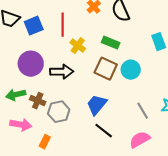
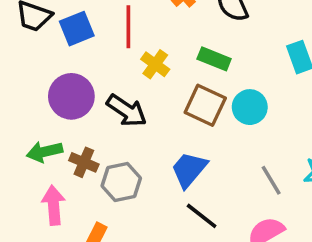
black arrow: (62, 72) -> (127, 111), turned 35
pink arrow: (21, 125) -> (54, 205), turned -105

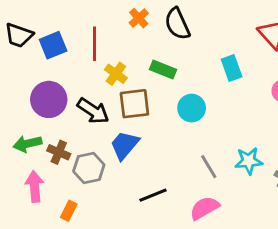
brown square: (205, 105) -> (134, 104), moved, turned -32
blue trapezoid: (189, 169) -> (124, 145), moved
black line: (202, 216) -> (153, 195), turned -60

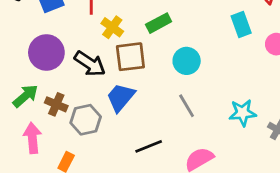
cyan rectangle: (232, 68) -> (241, 24), moved
green rectangle: (163, 69) -> (159, 23), turned -50
green arrow: (27, 144) -> (25, 96), turned 152
gray line: (209, 167) -> (187, 106), moved

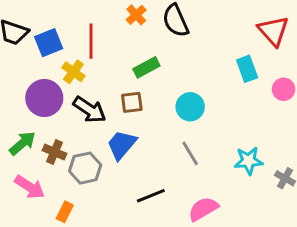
green rectangle: (159, 23) -> (146, 67), moved
yellow cross: (112, 27) -> (73, 72), moved
brown square: (130, 57) -> (132, 102), size x0.7
pink arrow: (32, 138) -> (30, 187), turned 128

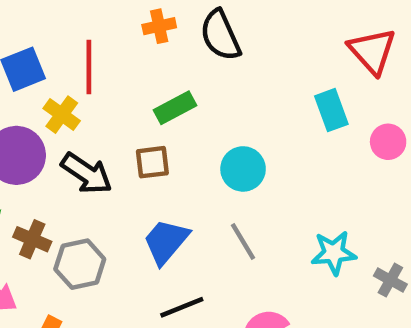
orange cross: (136, 15) -> (159, 26), turned 30
blue trapezoid: (122, 145) -> (166, 241), moved

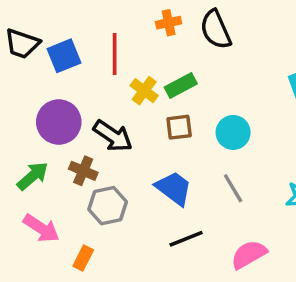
yellow cross: (62, 115) -> (144, 91), moved
brown square: (152, 162) -> (179, 127), moved
brown cross: (32, 239) -> (83, 171), moved
blue trapezoid: (166, 241) -> (174, 188), turned 87

